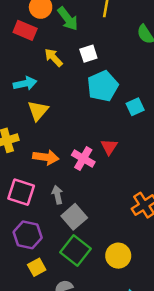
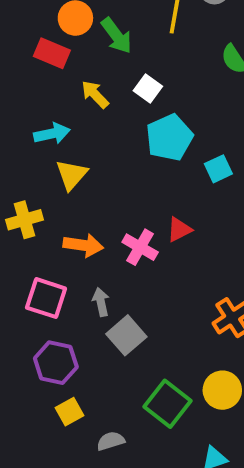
white square: (88, 54) -> (148, 89), turned -36
red triangle: (109, 147) -> (179, 230), turned 30
green square: (76, 250) -> (167, 404), moved
yellow circle: (118, 256) -> (222, 390), moved

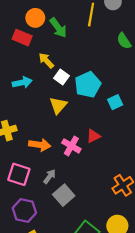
white square: (148, 89) -> (62, 77), moved
yellow triangle: (71, 175) -> (58, 105), moved
gray arrow: (101, 302) -> (50, 177), turned 48

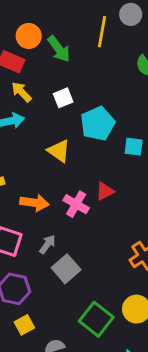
yellow arrow: (46, 61) -> (21, 92), moved
white square: (62, 77) -> (63, 98), moved, turned 32
cyan square: (115, 102) -> (134, 147), turned 32
yellow triangle: (58, 105) -> (59, 151), turned -36

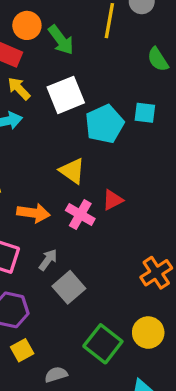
white square: (63, 98) -> (66, 95), size x1.6
cyan square: (134, 147) -> (145, 113), moved
yellow triangle: (59, 151) -> (72, 171), moved

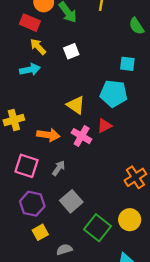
white square: (66, 95) -> (71, 51), size x0.6
cyan pentagon: (105, 124) -> (114, 94), moved, turned 30
gray square: (69, 287) -> (71, 201), moved

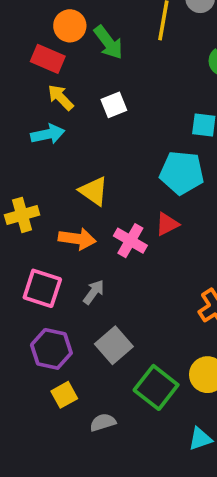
yellow triangle: (76, 105) -> (94, 191), moved

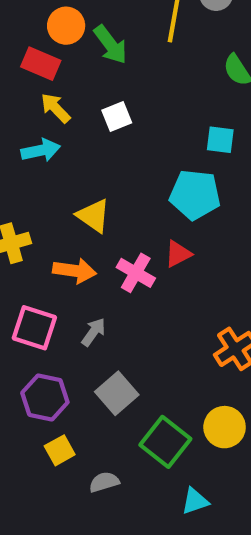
cyan triangle: (200, 439) -> (195, 501), moved

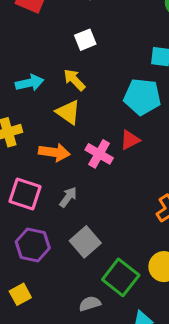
yellow arrow: (56, 108) -> (74, 80), moved
cyan arrow: (41, 150) -> (30, 83), moved
yellow square: (60, 450) -> (20, 294), moved
gray semicircle: (104, 482) -> (90, 304), moved

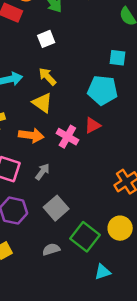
white square: (85, 40) -> (46, 39), moved
gray semicircle: (90, 304) -> (51, 249), moved

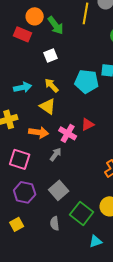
cyan pentagon: (103, 90) -> (87, 81), moved
gray arrow: (42, 172) -> (56, 154), moved
gray semicircle: (51, 249) -> (55, 223), turned -80

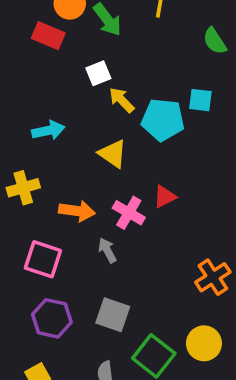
yellow arrow: (52, 85) -> (122, 100), moved
yellow triangle: (48, 106) -> (113, 154), moved
gray arrow: (56, 154) -> (107, 250), turned -64
gray square: (59, 190) -> (113, 315), turned -30

